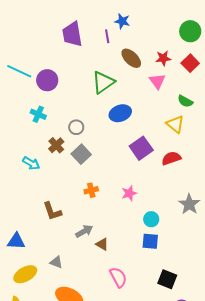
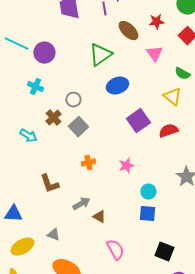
red star: (163, 58) -> (156, 22), moved

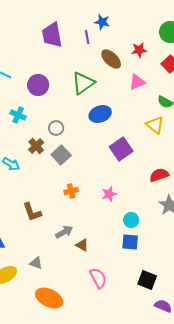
purple circle: (44, 53) -> (38, 85), moved
pink triangle: (154, 54) -> (137, 82), turned 42
red semicircle: (168, 131) -> (159, 175), moved

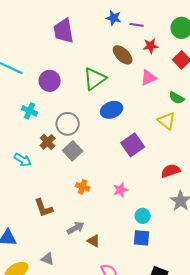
purple line: (87, 37) -> (137, 25), moved, turned -72
gray circle: (56, 128) -> (68, 124), size x1.5
orange cross: (71, 191) -> (83, 187), turned 32

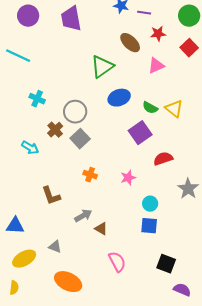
purple circle: (50, 81) -> (28, 16), moved
green semicircle: (177, 98) -> (150, 108), moved
red semicircle: (171, 171) -> (163, 159), moved

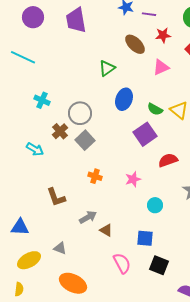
green triangle: (102, 67) -> (107, 68), size x0.7
blue ellipse: (119, 98) -> (124, 99), turned -50
blue square: (149, 226) -> (145, 238), moved
black square: (166, 264) -> (159, 265), moved

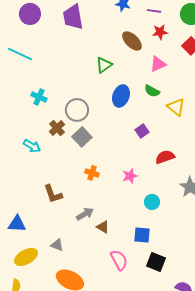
purple line: (149, 14) -> (154, 11), moved
green semicircle: (155, 109) -> (152, 91), moved
purple square: (145, 134) -> (142, 131), size x0.6

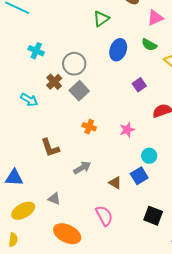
brown triangle: (103, 227) -> (115, 183), moved
blue square: (142, 235) -> (139, 176), moved, turned -36
pink semicircle: (119, 260) -> (104, 216), moved

